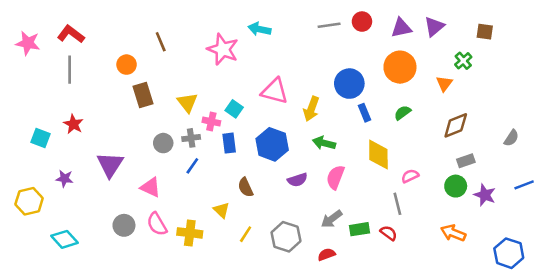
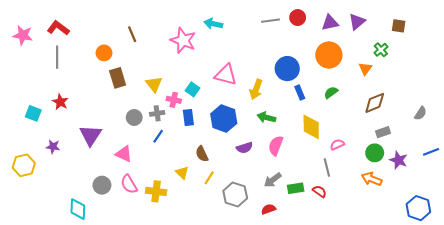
orange arrow: (453, 233) -> (372, 179), moved
yellow line: (246, 234) -> (209, 178), moved
cyan diamond: (64, 239) -> (78, 209), moved, turned 45

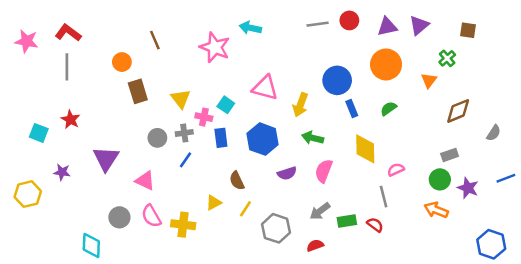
brown diamond: (375, 103) -> (458, 111), moved
yellow triangle: (182, 173) -> (214, 203), turned 48

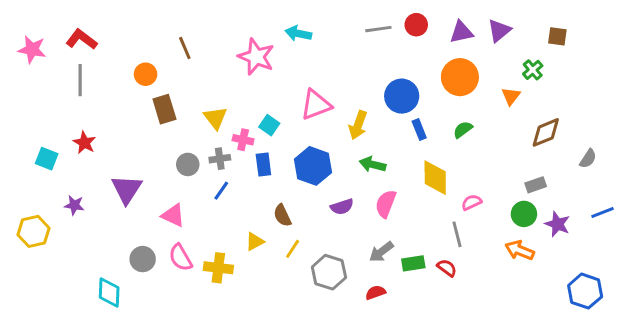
pink triangle: (265, 88) -> (316, 105), turned -36

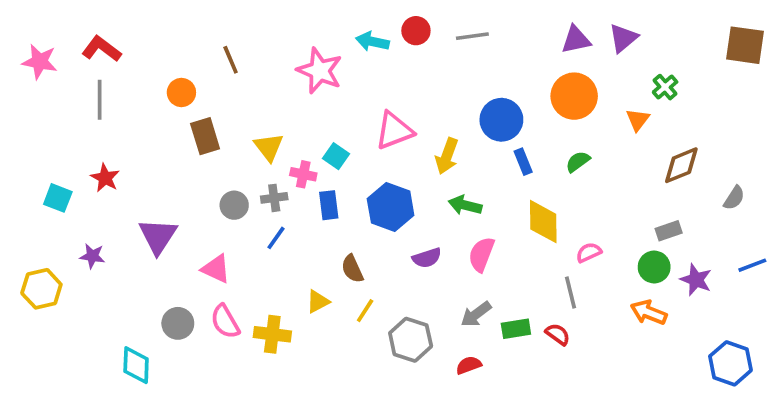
red circle: (416, 25) -> (416, 31), moved
brown square: (557, 36) -> (745, 45), moved, size x1.6

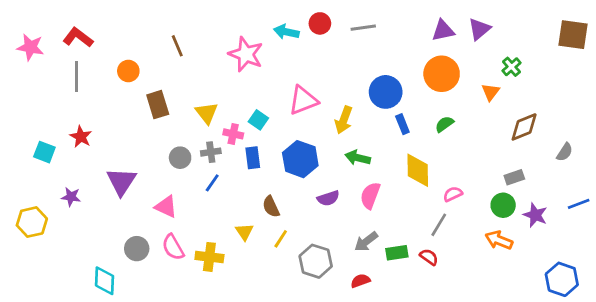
orange circle: (181, 92) -> (128, 71), moved
gray line: (570, 292) -> (439, 225), turned 45
yellow triangle: (318, 302) -> (244, 232), turned -36

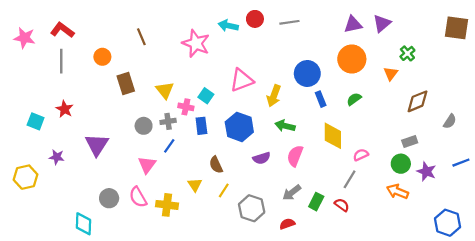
pink triangle: (166, 207) -> (147, 165), moved, turned 42
green rectangle: (397, 253) -> (316, 202), turned -54

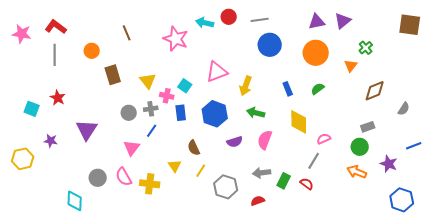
blue circle: (307, 73) -> (270, 45), moved
purple star: (426, 171) -> (389, 164), moved
gray arrow: (292, 193) -> (262, 173), turned 30

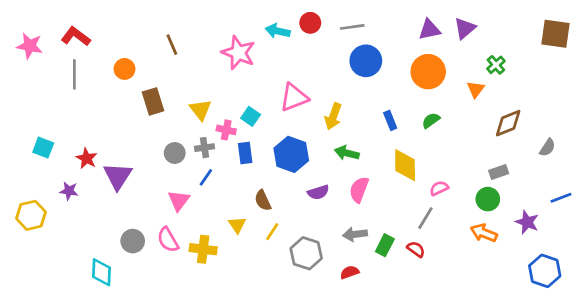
red star: (58, 98) -> (87, 158), moved

